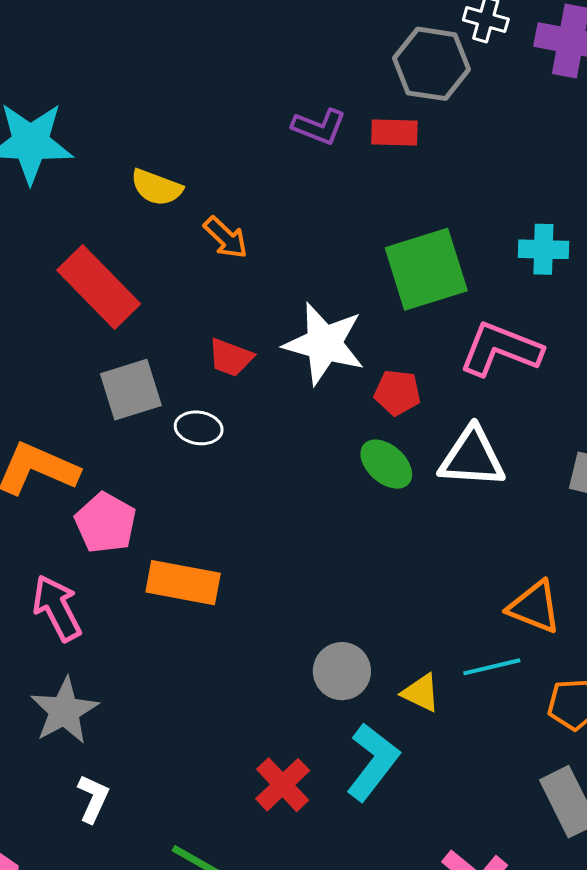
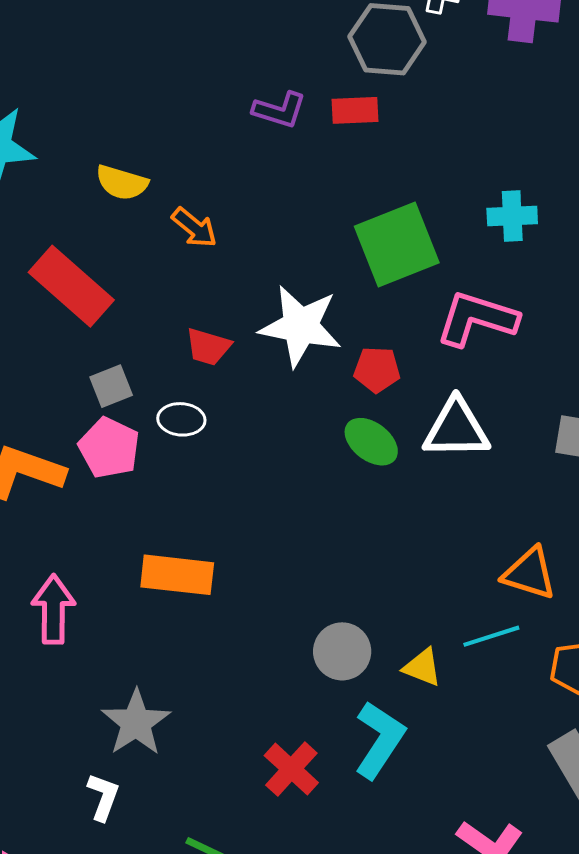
gray square: (131, 390) -> (111, 386), size x0.7
pink pentagon: (106, 523) -> (109, 448), moved
pink arrow: (57, 608) -> (53, 609), turned 32
gray star: (64, 711) -> (136, 723), moved

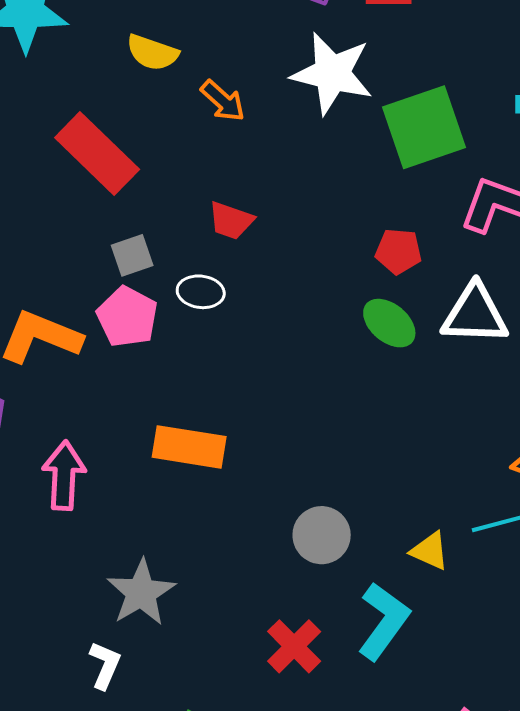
white star: (300, 326) -> (332, 73), moved
gray circle: (342, 651) -> (322, 535), moved

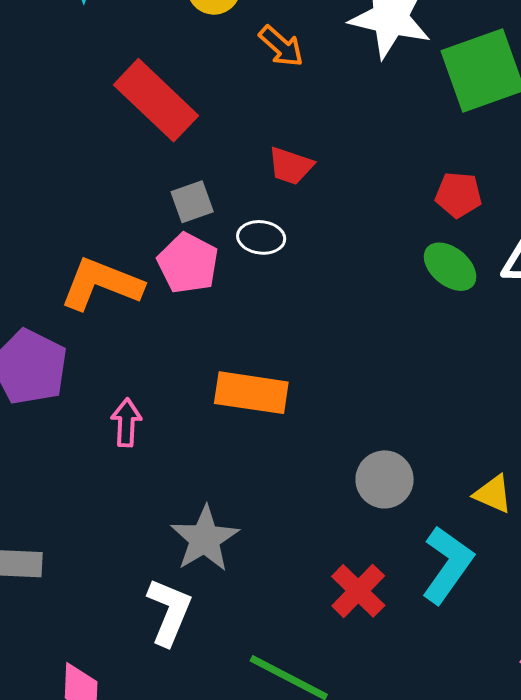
pink arrow: (64, 476) -> (126, 423), size x0.7
white L-shape: (105, 665) -> (169, 612), size x1.4

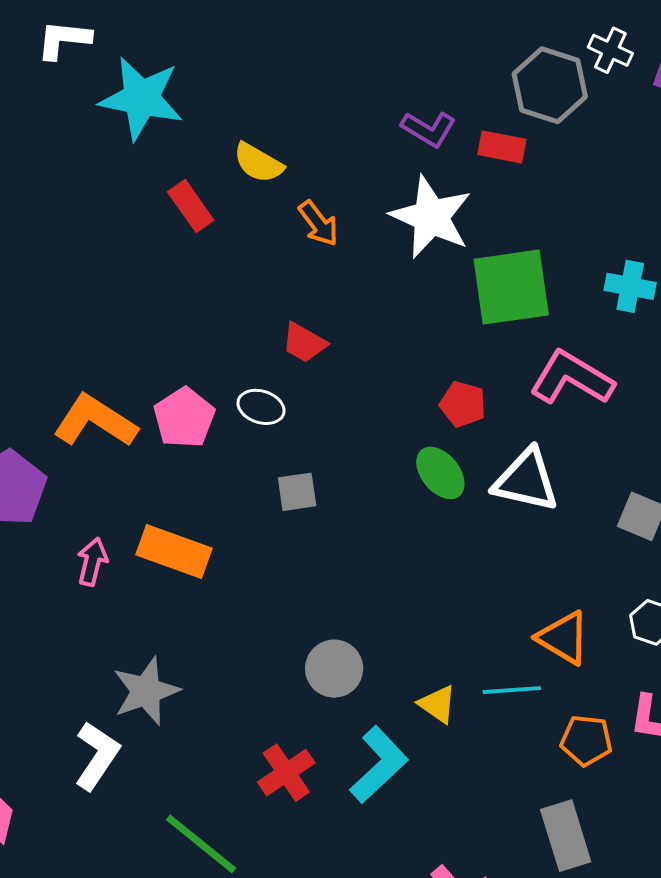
red rectangle: (156, 100) -> (191, 206), moved, size x0.6
gray square: (192, 202) -> (297, 492), moved
orange rectangle: (251, 393) -> (174, 551), moved

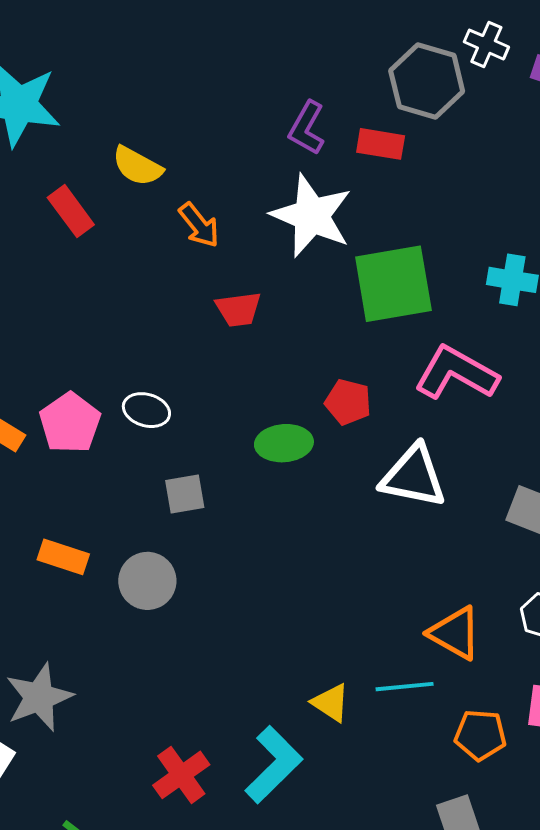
purple L-shape: (429, 129) -> (307, 128), turned 90
red trapezoid: (304, 343) -> (238, 309), moved, turned -36
green ellipse: (440, 473) -> (284, 443), moved, turned -54
orange rectangle: (174, 551) -> (63, 557), size x0.7
gray circle: (334, 669) -> (147, 581), moved

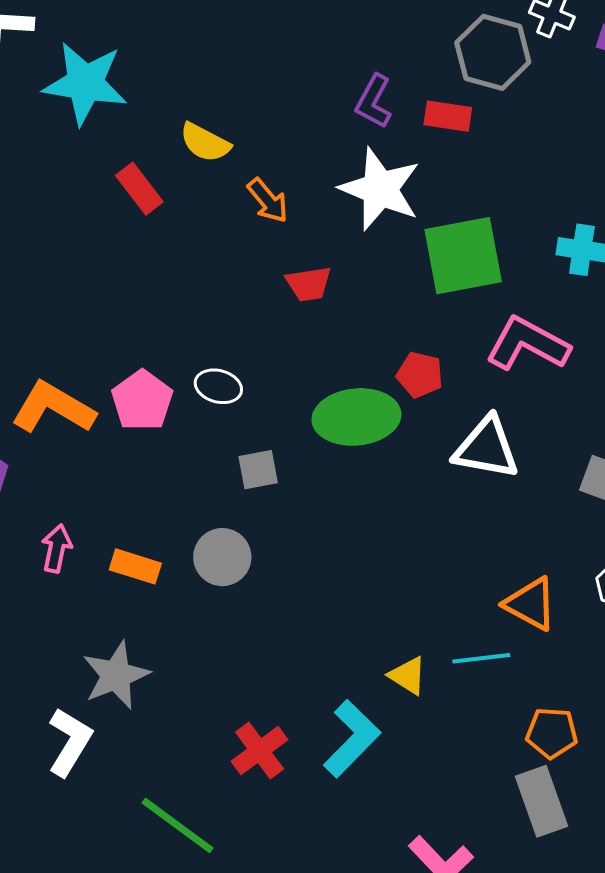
green ellipse: (284, 443) -> (356, 417), size x1.5
orange rectangle: (63, 557) -> (135, 566), moved
orange pentagon: (480, 735) -> (552, 733), moved

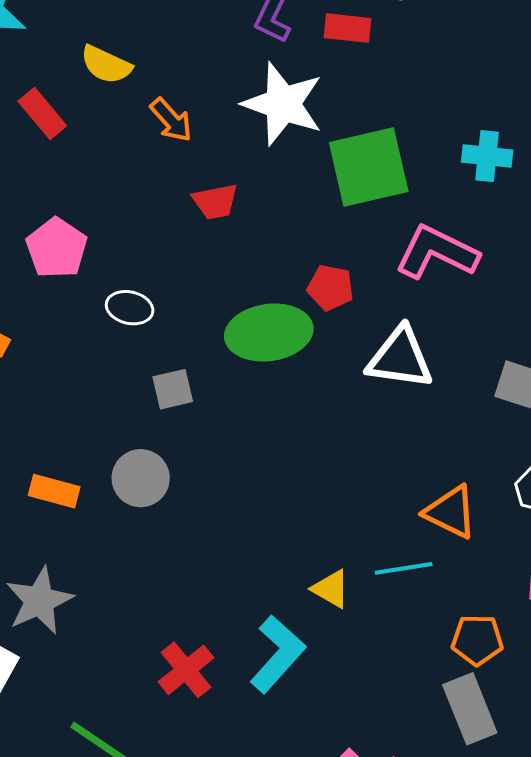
pink pentagon: (142, 400) -> (57, 248), moved

